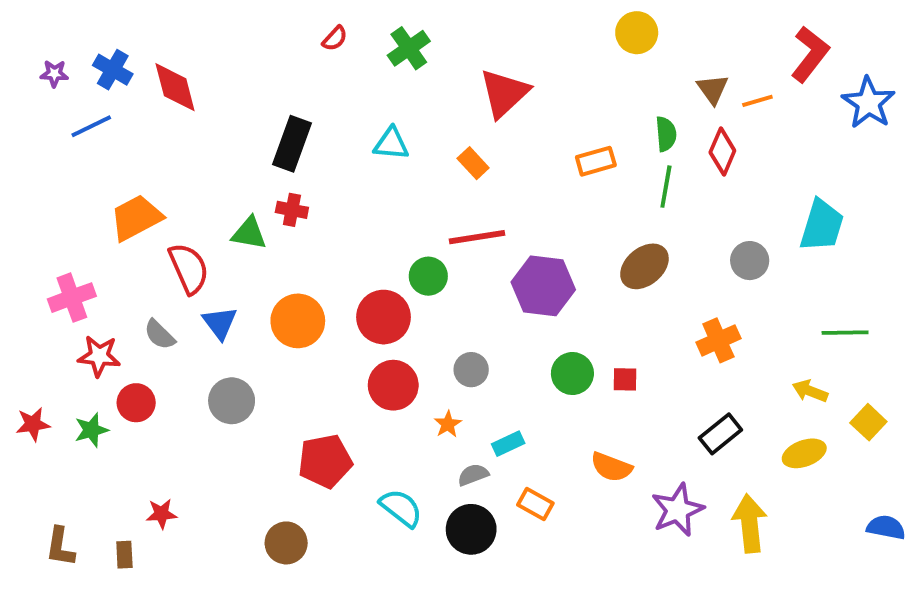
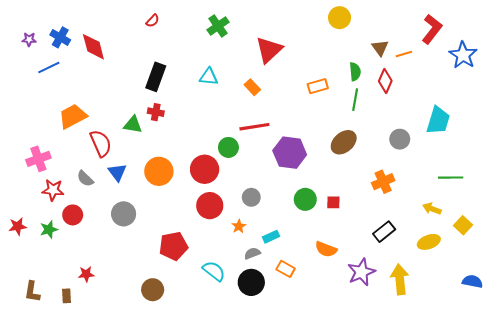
red semicircle: (335, 39) -> (153, 21), moved

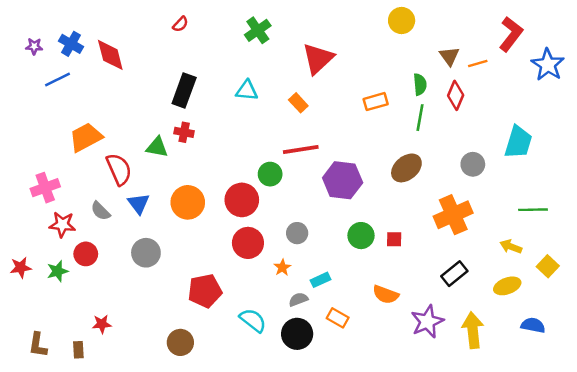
orange cross: (383, 182) -> (453, 215), size x1.4
blue semicircle: (472, 281) -> (533, 325), moved

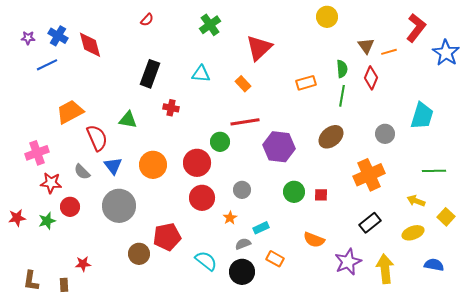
red cross: (184, 132) -> (171, 108), moved
gray circle: (146, 253) -> (119, 206), size x1.4
brown circle: (180, 342) -> (139, 254), moved

